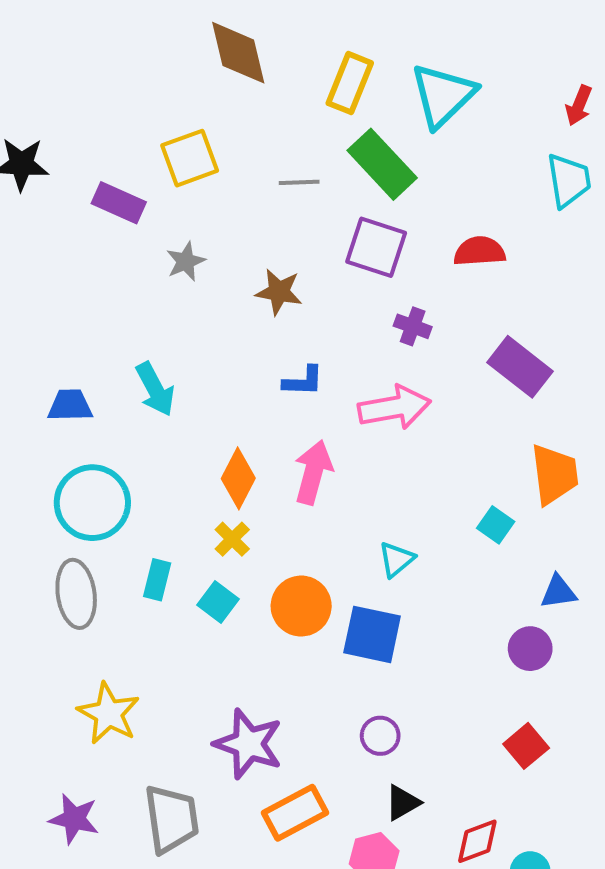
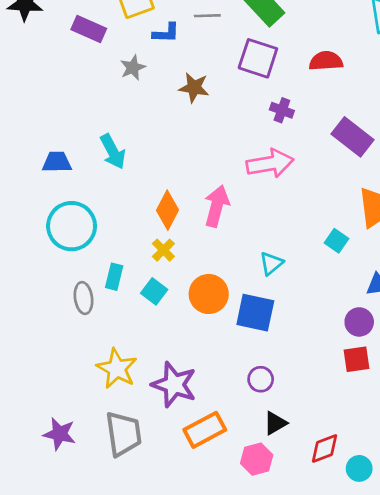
blue L-shape: (303, 381) -> (166, 33), moved
gray ellipse: (76, 594) -> (84, 298), moved, size x0.7
yellow star: (109, 713) -> (117, 369), moved
red square: (526, 746) -> (357, 359), moved, turned 32

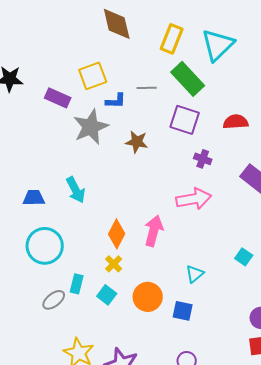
gray star: (133, 68) -> (91, 127), size x1.8
gray ellipse: (84, 298) -> (54, 300), turned 60
blue square: (255, 313) -> (183, 311), size x0.7

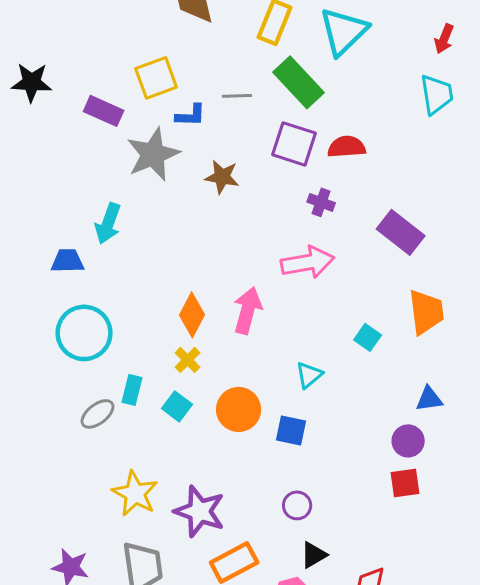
red semicircle: (236, 122) -> (347, 147), moved
cyan arrow: (76, 190) -> (108, 223), moved, turned 48
cyan square: (244, 257) -> (368, 337), moved

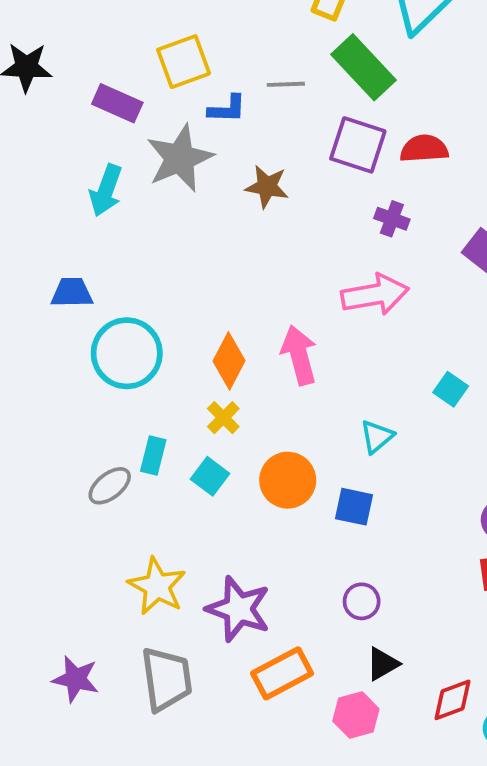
cyan arrow: (108, 223) -> (106, 190), moved
pink arrow: (248, 310) -> (299, 355), turned -30
cyan circle: (84, 333) -> (127, 353), moved

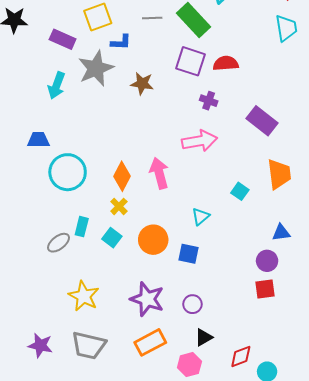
gray line: (286, 84) -> (152, 18), moved
purple star: (238, 609) -> (147, 299), moved
gray trapezoid: (167, 679) -> (89, 345), turned 111

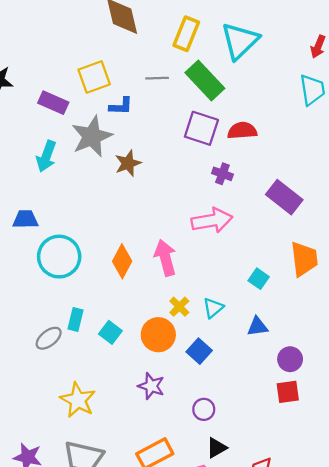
brown star: (142, 84) -> (128, 163), moved, turned -30
yellow cross: (119, 206) -> (179, 307), moved
blue triangle: (281, 233) -> (257, 327), moved
blue square: (188, 254) -> (199, 351), turned 30
purple star: (147, 299) -> (151, 386), moved, size x0.7

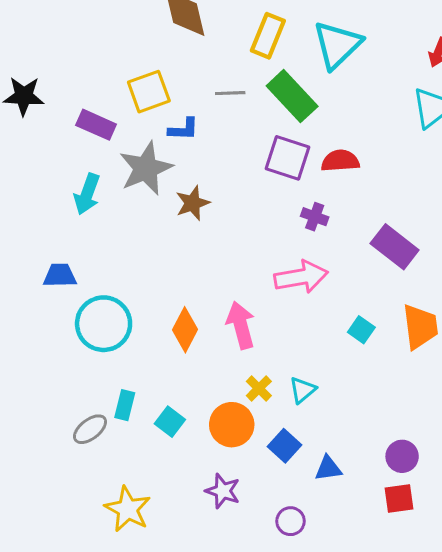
cyan square: (259, 279) -> (361, 330), moved
blue triangle: (257, 327) -> (328, 468), moved

